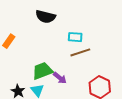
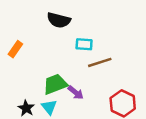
cyan rectangle: (75, 37) -> (84, 44), moved

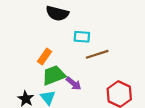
orange rectangle: (15, 49) -> (44, 57), moved

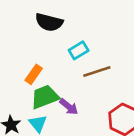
cyan rectangle: (82, 37) -> (79, 50), turned -35

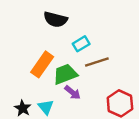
orange rectangle: (34, 74) -> (42, 64), size x1.5
green trapezoid: (45, 97) -> (65, 74), moved

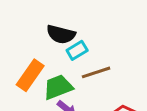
black semicircle: (56, 19) -> (61, 34), moved

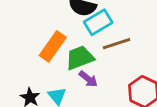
cyan rectangle: (77, 50) -> (98, 22), size x1.4

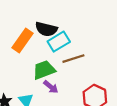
orange rectangle: (53, 46) -> (23, 40), moved

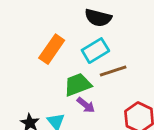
black semicircle: (46, 29) -> (98, 18), moved

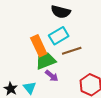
orange rectangle: (52, 49) -> (39, 46), moved, turned -60

